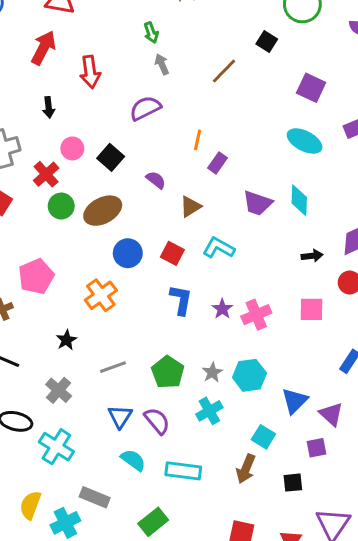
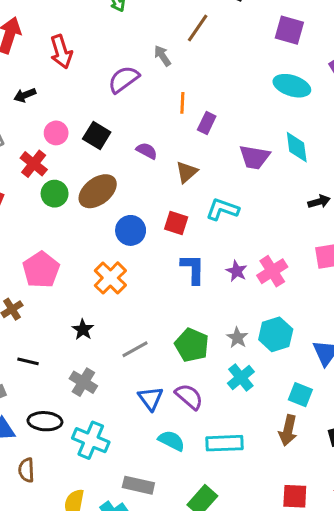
gray arrow: (162, 64) -> (162, 56), moved
black arrow: (49, 107) -> (25, 95), turned 84

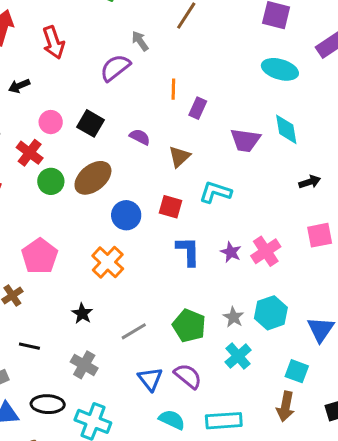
gray arrow: (162, 56) -> (140, 41), moved

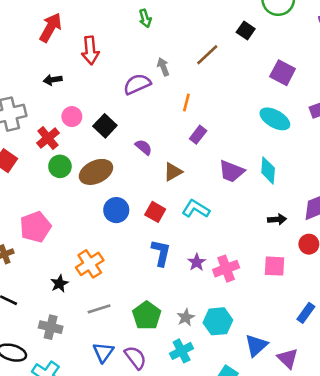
orange line: (173, 89) -> (186, 103), moved
orange cross: (108, 262) -> (90, 264), moved
gray cross: (84, 365) -> (51, 327), turned -30

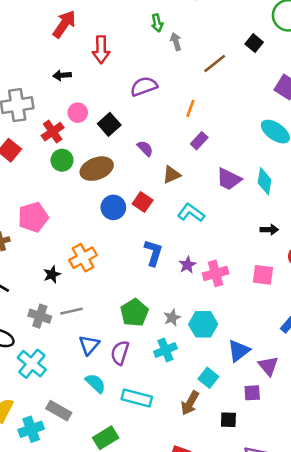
gray arrow: (163, 67) -> (176, 42), moved
red square: (155, 212) -> (143, 202), moved
gray line: (99, 309) -> (72, 311), moved
purple semicircle: (135, 358) -> (120, 353), turned -130

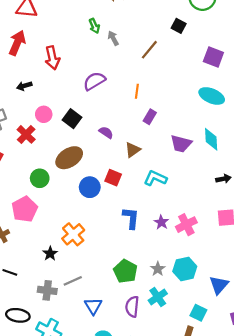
green circle: (62, 160) -> (40, 178), moved
purple semicircle: (120, 353) -> (132, 307), moved

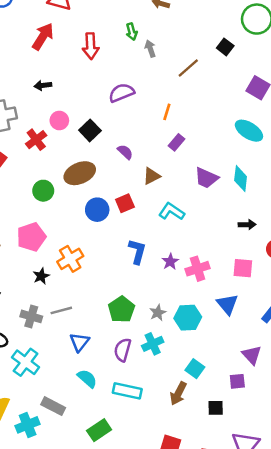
red arrow: (52, 58) -> (91, 46), moved
red square: (113, 178) -> (125, 203), turned 35
pink pentagon: (25, 209) -> (31, 237), moved
blue triangle: (219, 285) -> (227, 304), moved, turned -30

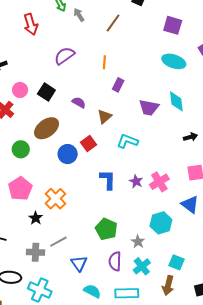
gray star: (158, 313) -> (138, 242), moved
cyan cross: (153, 344) -> (142, 266), moved

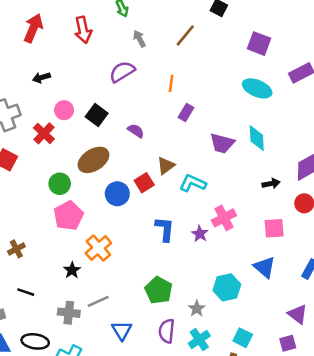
gray arrow: (79, 15) -> (139, 39), moved
brown triangle: (105, 117) -> (166, 166), moved
pink cross: (159, 182) -> (224, 218), moved
pink pentagon: (20, 189) -> (68, 216), moved

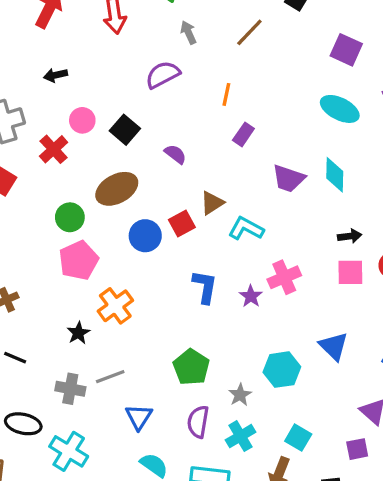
pink square: (274, 228) -> (350, 272), moved

